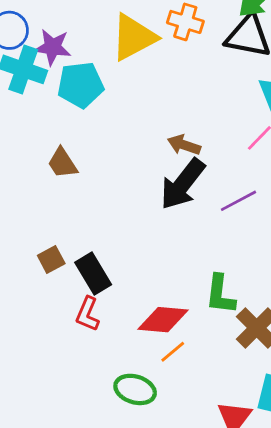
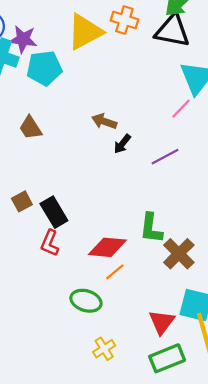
brown arrow: (184, 145) -> (104, 121), moved
black arrow: (183, 184) -> (122, 144), size x0.5

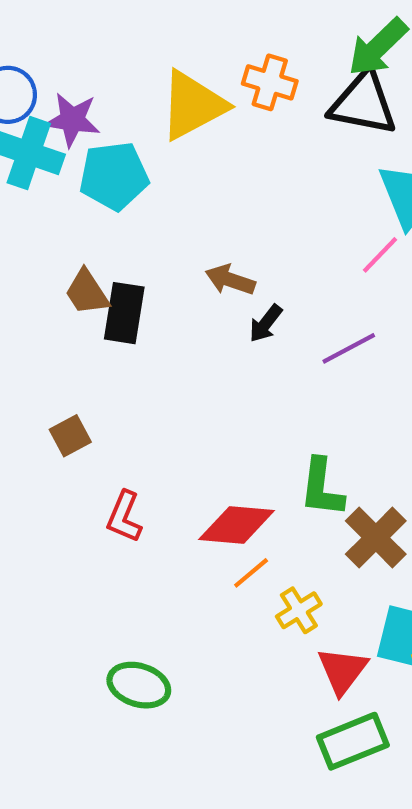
black rectangle: (54, 212) -> (124, 313), moved, turned 40
green ellipse: (86, 301) -> (139, 685), moved
yellow cross: (104, 349) -> (299, 610), moved

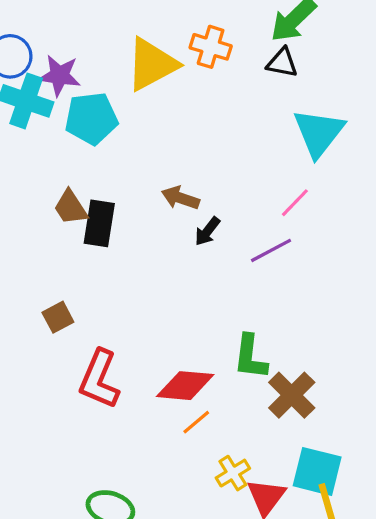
black triangle: (363, 103) -> (282, 63), size x0.6
pink line: (380, 255) -> (295, 203), moved
red L-shape: (124, 517) -> (99, 379), size x1.5
yellow cross: (299, 610) -> (233, 473), moved

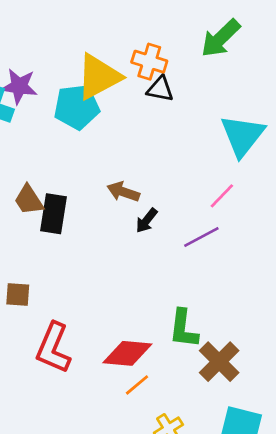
black triangle: (282, 63) -> (160, 89), moved
cyan pentagon: (91, 118) -> (77, 107), moved
brown square: (58, 317) -> (18, 295), turned 32

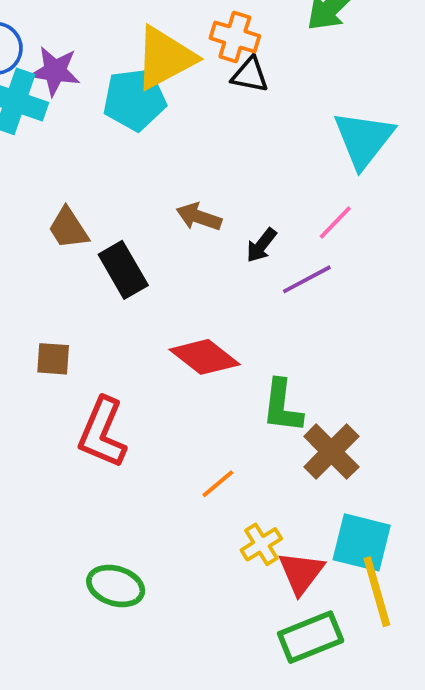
black rectangle: (53, 214) -> (123, 270), moved, turned -39
black arrow: (147, 221) -> (261, 245), moved
red diamond: (127, 353) -> (205, 357), moved, turned 33

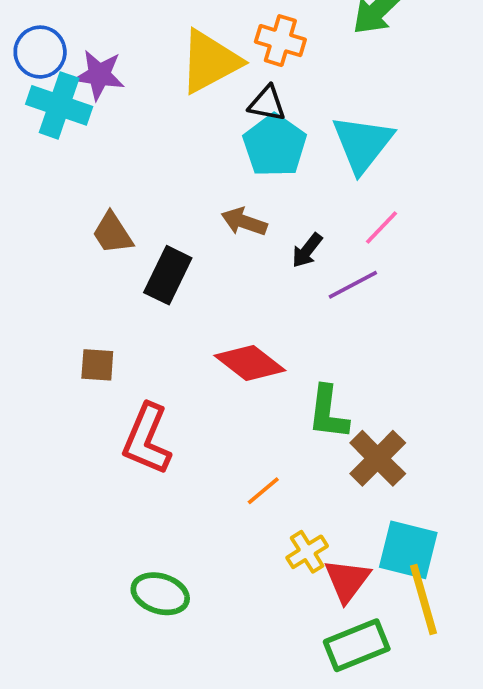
black triangle: (250, 75) -> (267, 104), moved
cyan pentagon: (135, 99) -> (275, 145), moved, turned -30
cyan triangle: (364, 139) -> (362, 144), moved
black rectangle: (123, 270) -> (168, 275), turned 56

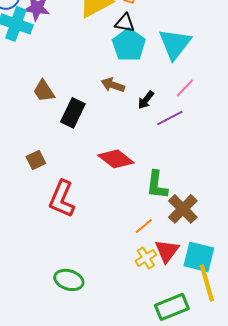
brown square: (97, 365) -> (36, 160), turned -30
orange line: (263, 491) -> (144, 226), moved
red triangle: (347, 580) -> (167, 251), moved

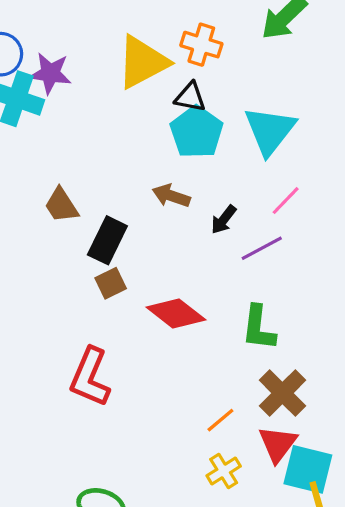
brown square: (36, 160) -> (111, 283), moved
green L-shape: (157, 185) -> (259, 328), moved
red triangle: (167, 251) -> (278, 444), moved

